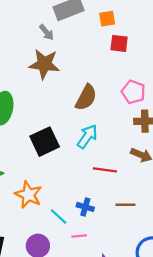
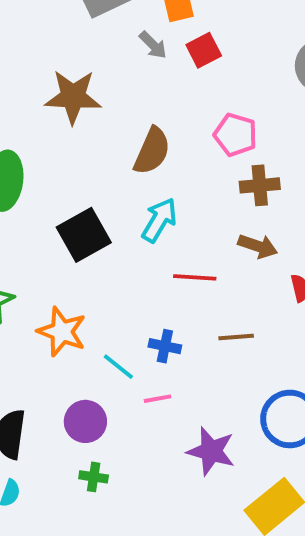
gray arrow: (46, 32) -> (153, 45), moved
red square: (119, 43) -> (204, 50), turned -30

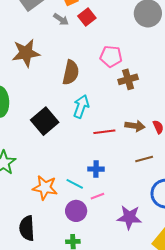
brown arrow: (258, 246) -> (135, 126), moved
orange star: (62, 332) -> (45, 188), moved
brown line: (236, 337) -> (144, 159), moved
purple circle: (85, 421) -> (76, 211), moved

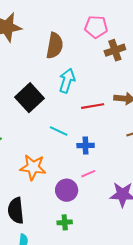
cyan line: (75, 184) -> (59, 131), moved

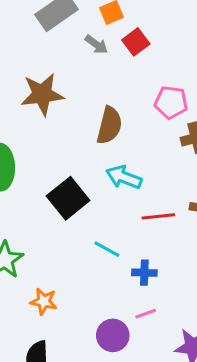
cyan arrow: (67, 81) -> (124, 177), turned -90
orange star: (33, 167) -> (44, 301), moved, size x0.7

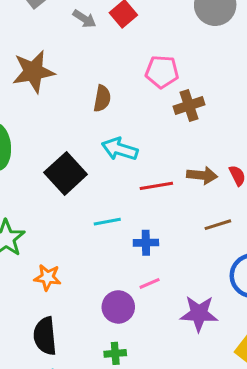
brown semicircle: (109, 125) -> (102, 98), size x0.7
cyan line: (107, 249) -> (107, 222), turned -36

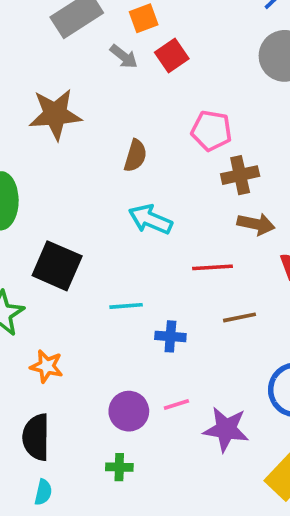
black square: (66, 173) -> (57, 266), moved, turned -30
brown arrow: (202, 175) -> (256, 224), moved
red line: (156, 186) -> (212, 267), moved
brown line: (218, 225) -> (240, 317), moved
pink line: (150, 283) -> (176, 405), moved

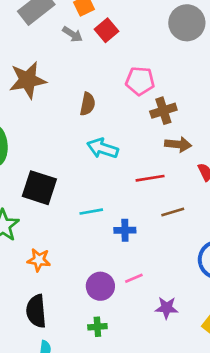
purple star: (226, 429) -> (167, 308), moved, size x0.7

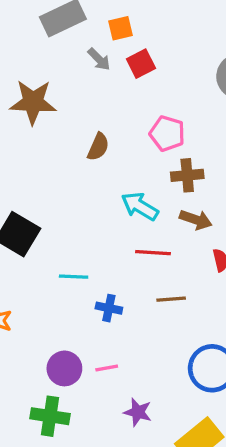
cyan arrow: (103, 148) -> (140, 206), moved
green cross: (97, 327) -> (50, 416), size x1.6

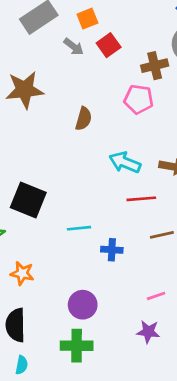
brown cross: (187, 175) -> (155, 66), moved
pink line: (107, 368) -> (156, 296), moved

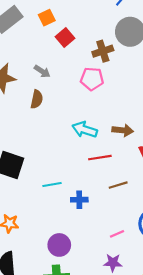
gray arrow: (74, 47) -> (42, 71), moved
brown semicircle: (84, 119) -> (37, 99), moved

